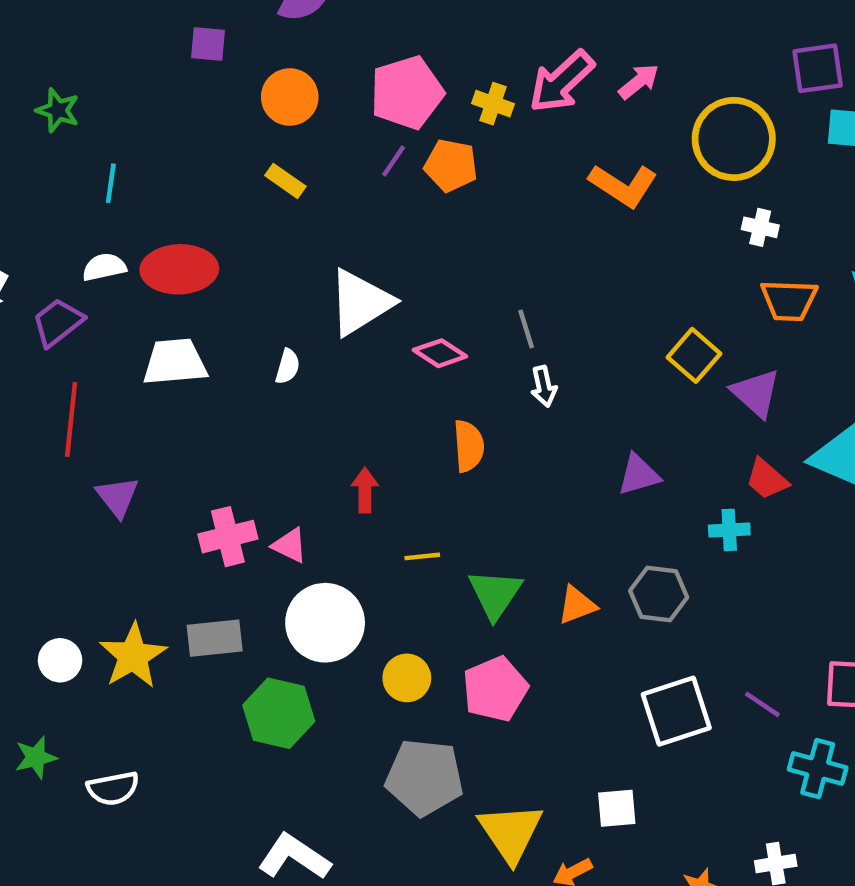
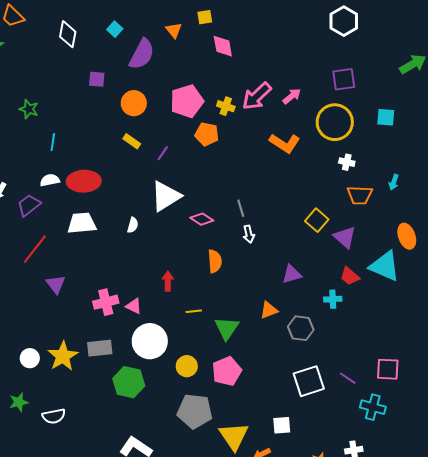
purple square: (818, 68) -> (344, 79), moved
purple line: (394, 161) -> (163, 153), moved
red line: (71, 419) -> (35, 249), turned 32
orange triangle: (577, 605) -> (269, 310), moved

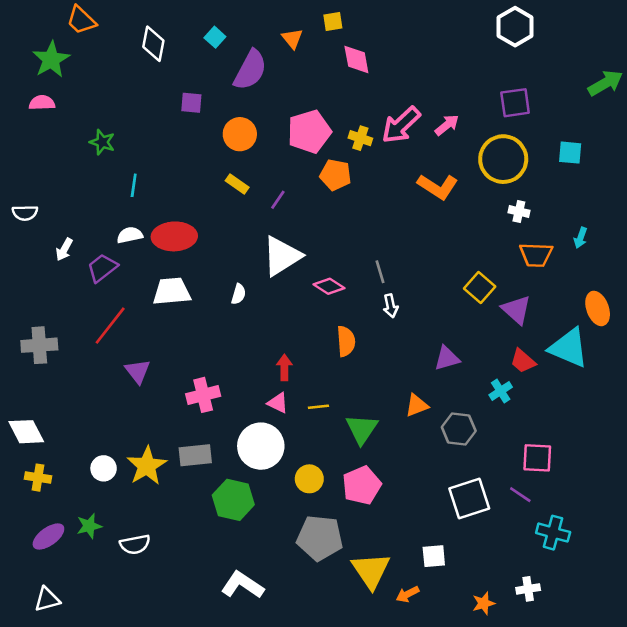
cyan cross: (333, 299) -> (501, 391), turned -30
pink triangle: (134, 306) -> (278, 403), moved
pink square: (388, 369) -> (537, 458), moved

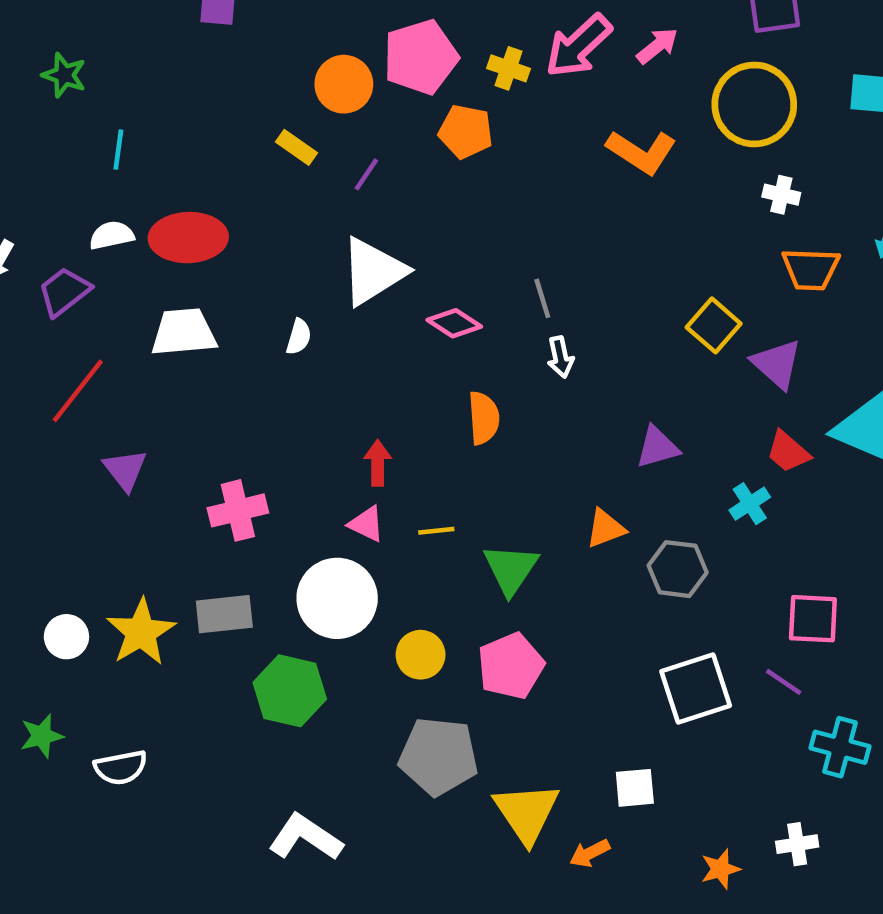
orange circle: (240, 134) -> (344, 84), moved

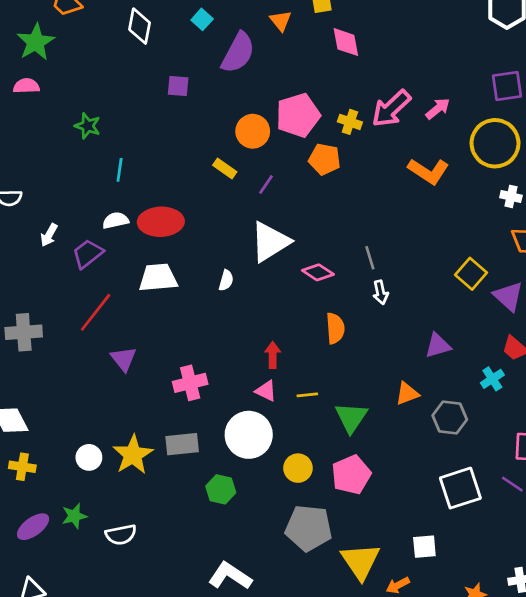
green hexagon: (290, 691) -> (221, 489), size x0.7

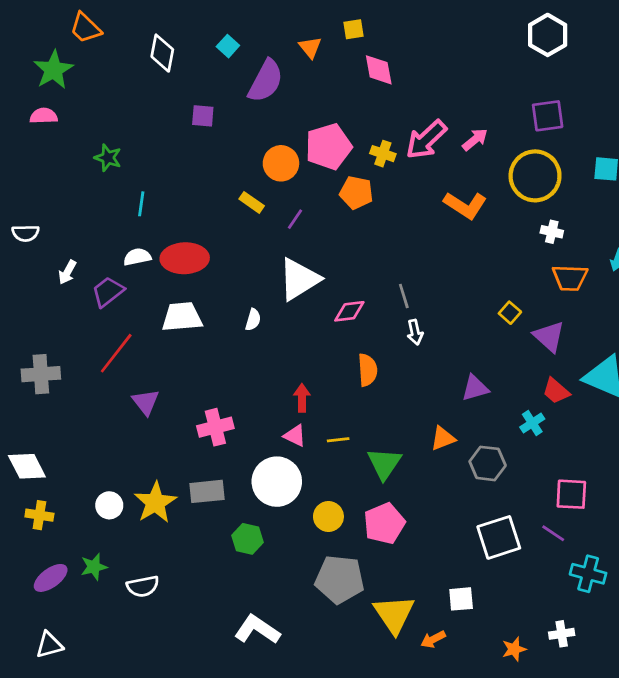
pink diamond: (318, 272) -> (349, 311), turned -40
yellow square: (471, 274) -> (510, 313), size x0.7

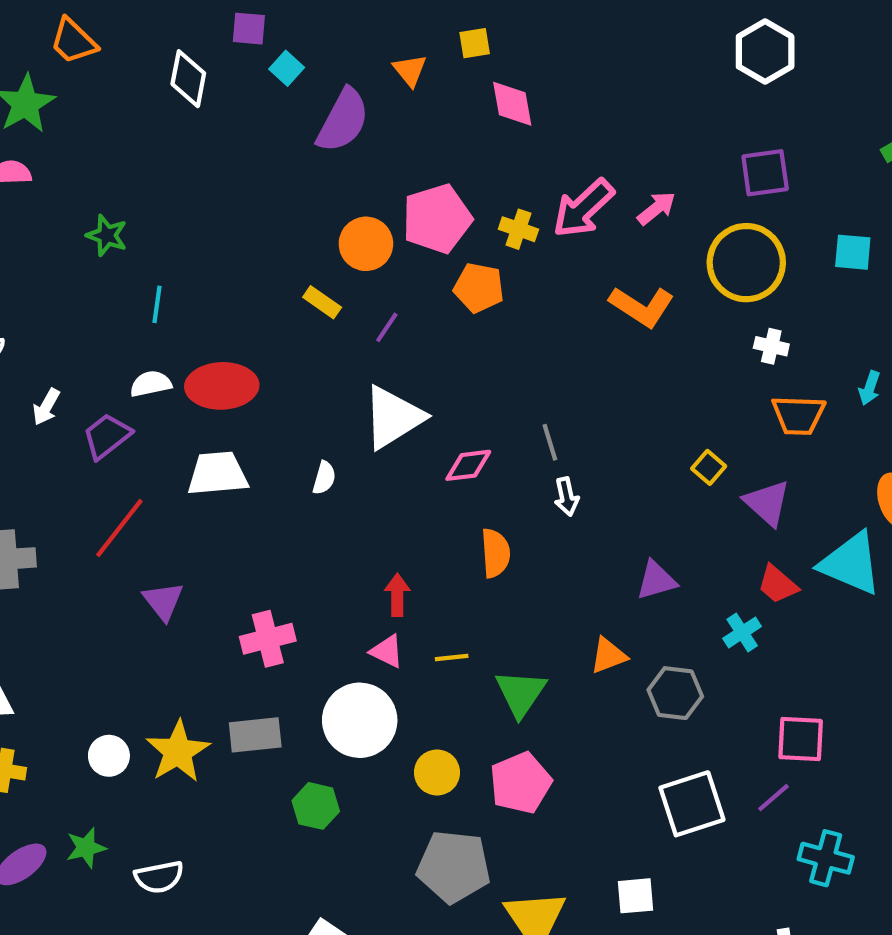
purple square: (203, 116) -> (249, 29), moved
purple line: (553, 533) -> (773, 798), turned -75

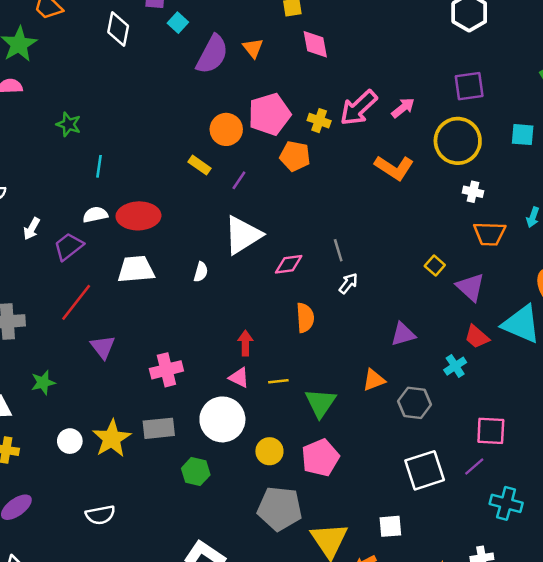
orange triangle: (410, 70) -> (253, 48), moved
white arrow: (567, 497) -> (348, 283), turned -130
green star: (86, 848) -> (43, 383), moved

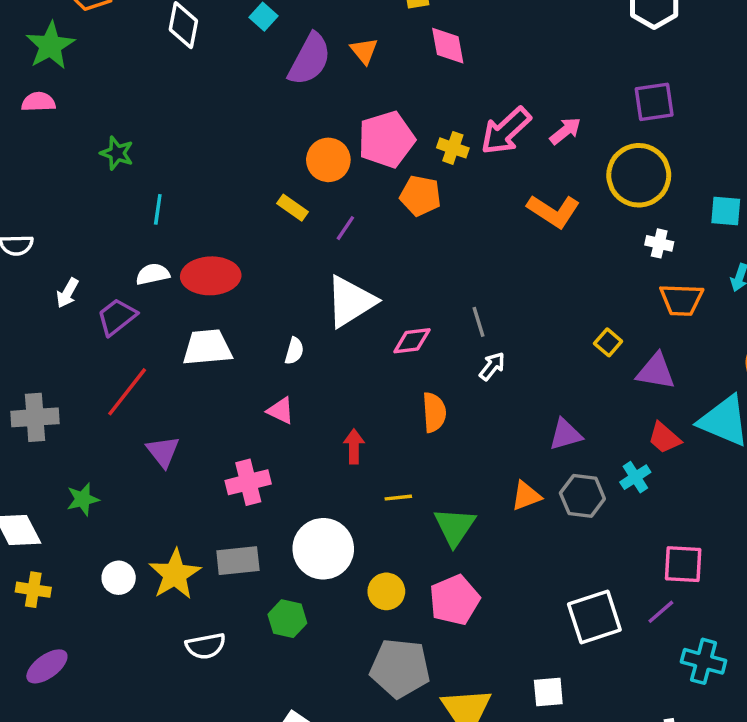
cyan square: (523, 135) -> (726, 211), moved
purple triangle: (470, 287) -> (656, 371), turned -32
pink triangle: (239, 377) -> (281, 411), moved
gray hexagon: (414, 403) -> (582, 496), moved
white semicircle: (100, 515) -> (206, 646), moved

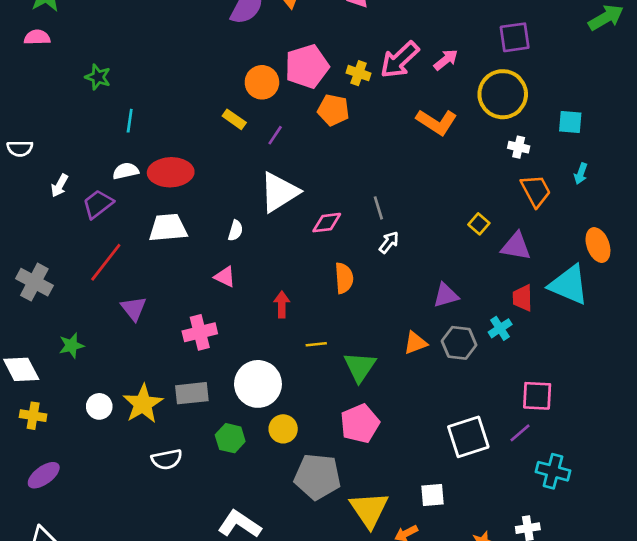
orange trapezoid: (681, 300) -> (536, 191), turned -120
gray cross: (35, 417) -> (34, 282), turned 32
red trapezoid: (664, 438) -> (523, 298), turned 48
yellow circle: (386, 591) -> (283, 429), moved

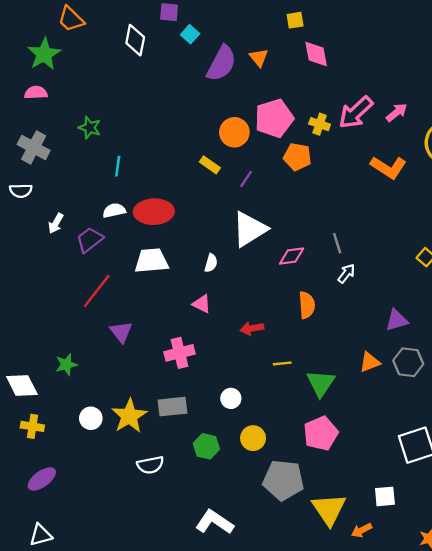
gray cross: (34, 282) -> (34, 147), moved
red arrow: (282, 305) -> (252, 328), turned -100
white circle: (258, 384) -> (231, 398), size x0.5

